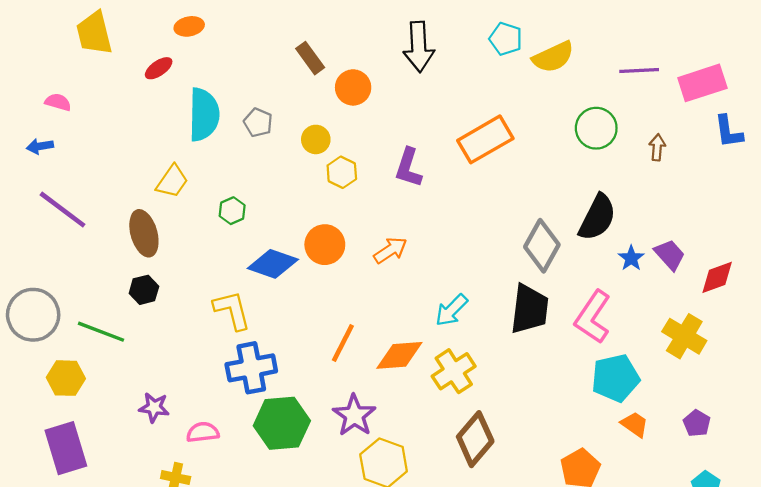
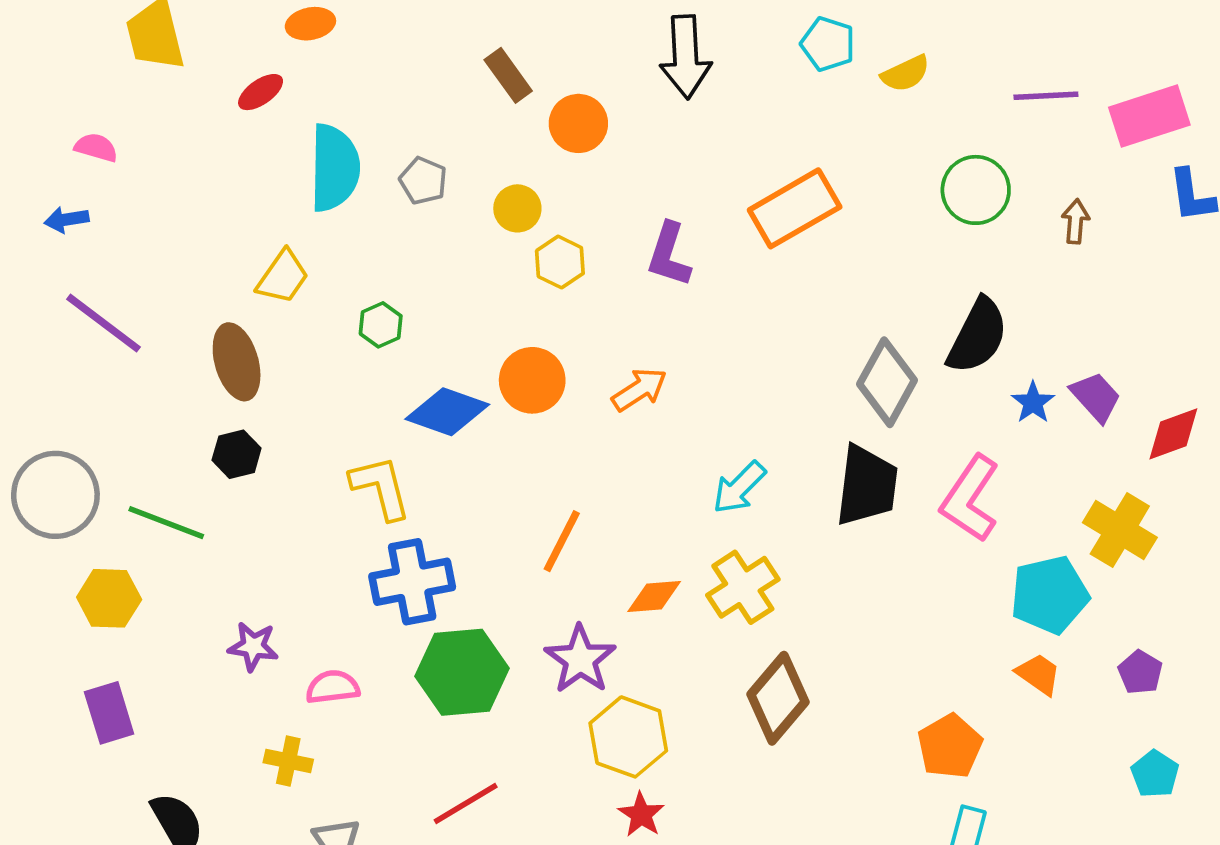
yellow semicircle: (553, 57) -> (905, 74), size x0.7
orange diamond: (399, 355) -> (654, 597), moved, size x0.7
cyan pentagon: (615, 378) -> (1050, 595), moved
purple rectangle: (66, 448) -> (109, 713), size x0.7

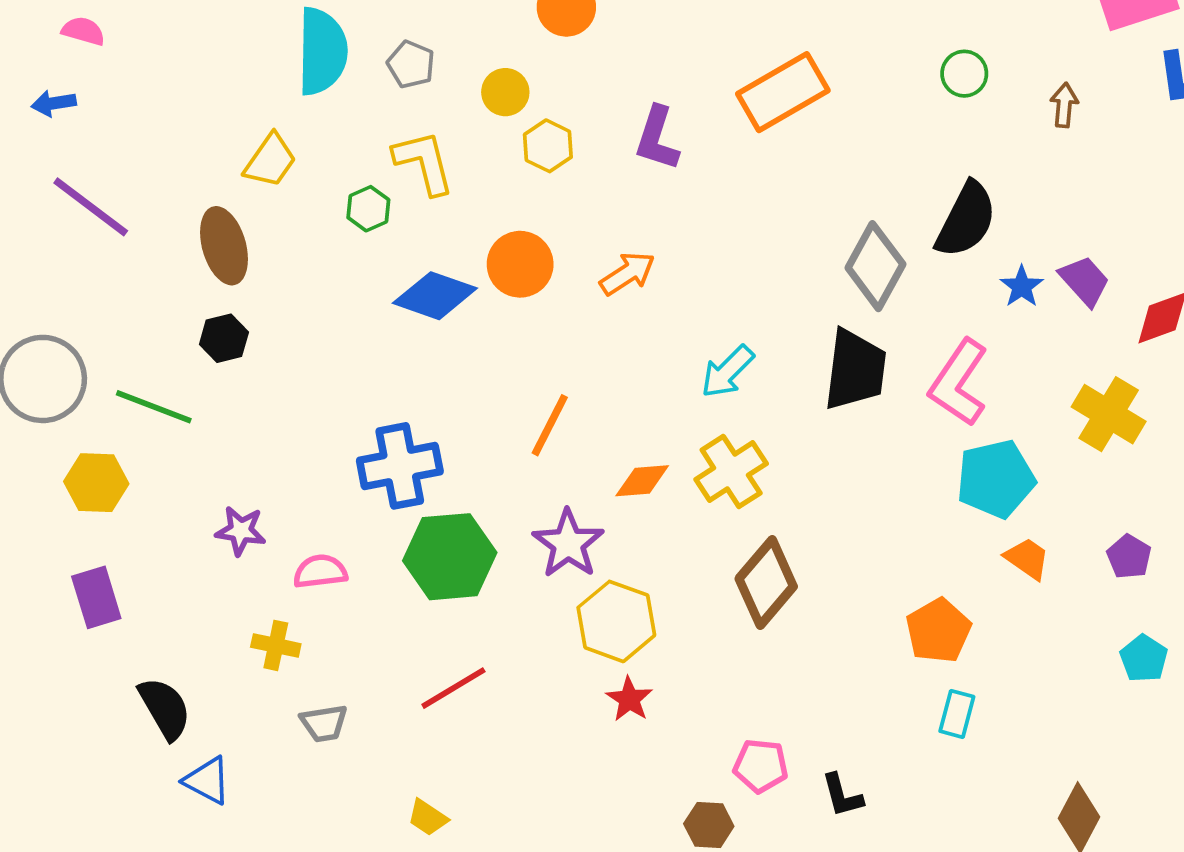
green circle: (976, 190) -> (964, 74), size x0.7
yellow L-shape: (381, 487) -> (424, 162), moved
cyan pentagon: (1050, 595) -> (996, 479), moved

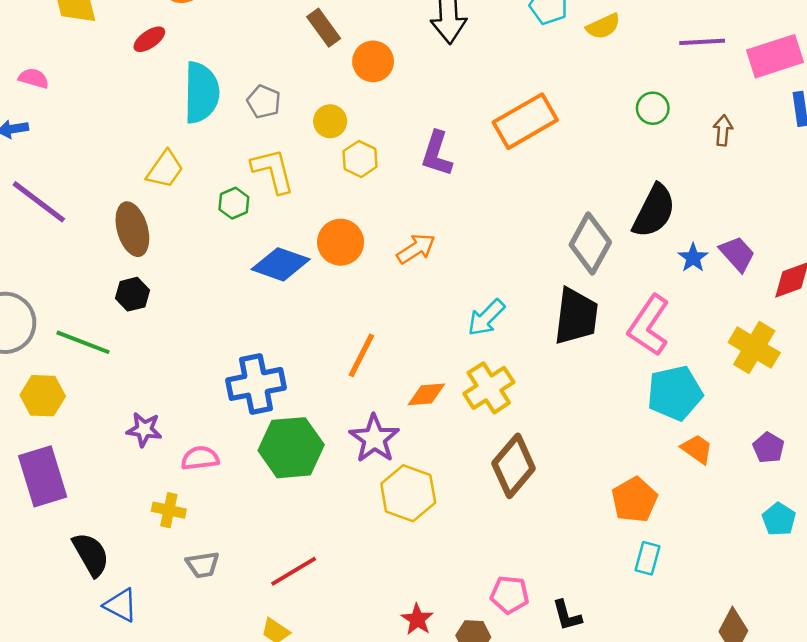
purple rectangle: (96, 597) -> (43, 476), size x1.4
red line: (453, 688) -> (294, 571), moved
red star: (629, 699) -> (417, 619), moved

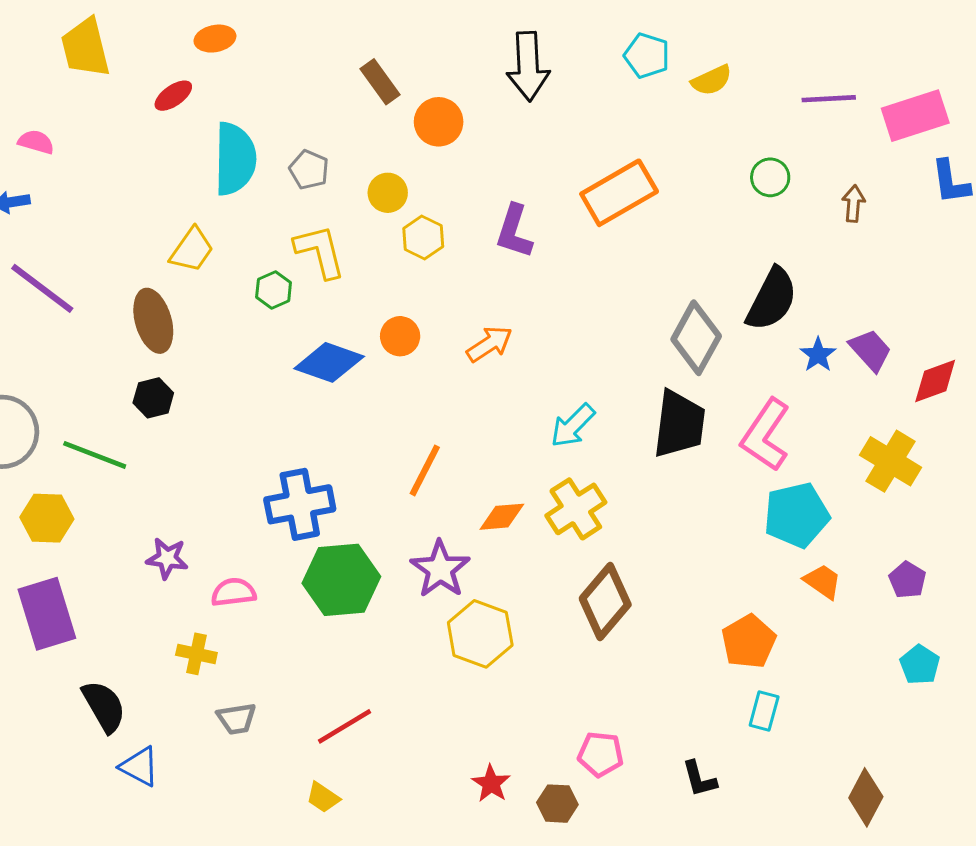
orange circle: (341, 242) -> (400, 336), size x0.7
black L-shape: (567, 615) -> (699, 779), moved

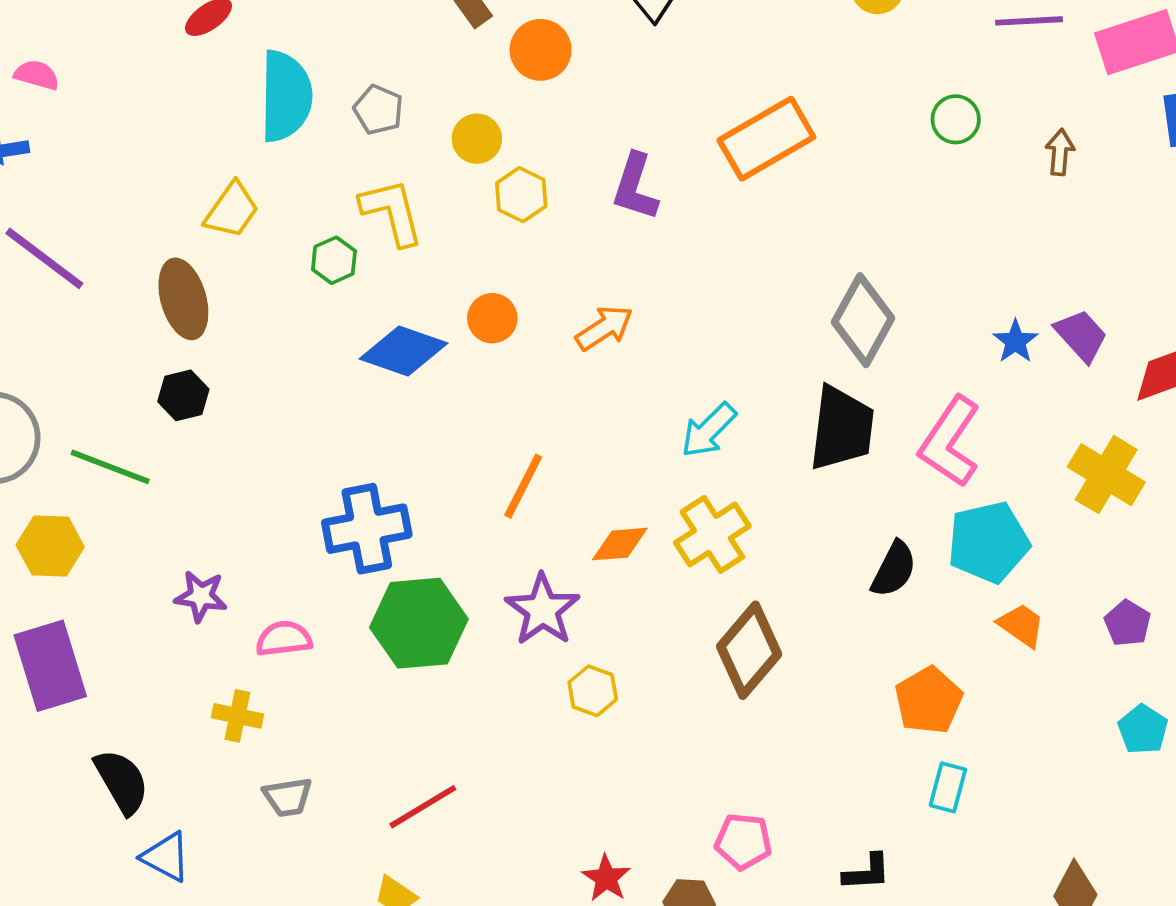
black semicircle: (772, 299) -> (894, 569), moved, size x0.7
yellow hexagon: (480, 634) -> (593, 691), size x0.6
black L-shape: (699, 779) -> (867, 872), turned -78

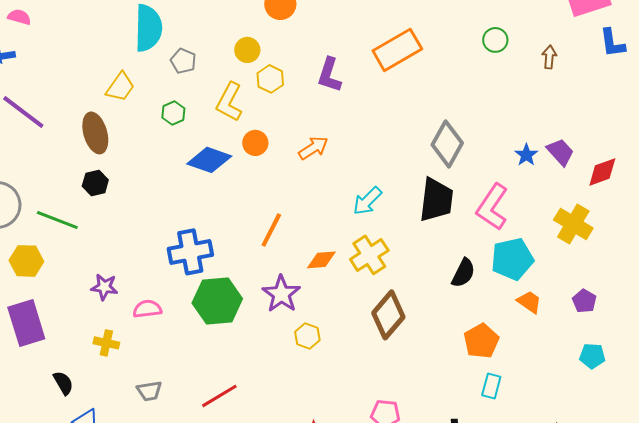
gray pentagon: (378, 110) -> (183, 61), moved
yellow L-shape: (392, 212) -> (229, 102), moved, turned -138
yellow cross: (237, 716) -> (106, 343), moved
cyan pentagon: (1143, 729) -> (592, 356), turned -30
black semicircle: (122, 782) -> (63, 383), size x0.7

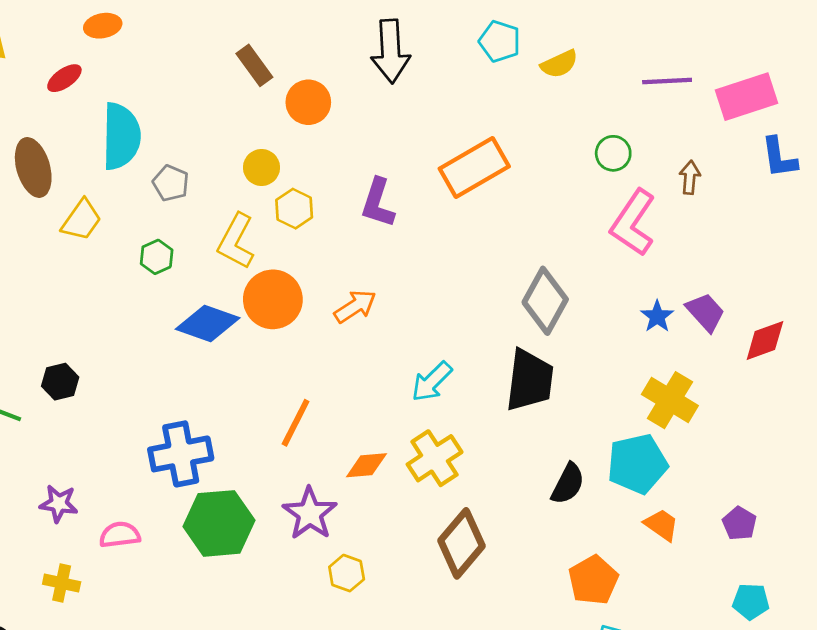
brown ellipse: (95, 133) -> (33, 167), moved
orange circle: (255, 143) -> (273, 299), size x1.6
black hexagon: (95, 183) -> (60, 382), moved
pink L-shape: (492, 207) -> (633, 223), moved
yellow cross: (573, 224) -> (670, 400), moved

